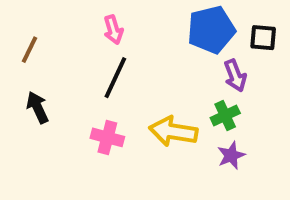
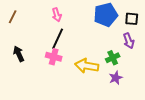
brown line: (30, 50) -> (13, 17), moved
purple arrow: (235, 76) -> (129, 41), moved
pink cross: (107, 137) -> (54, 57), moved

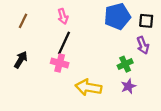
brown line: (13, 17) -> (23, 21), moved
black arrow: (19, 54) -> (21, 60), turned 56
yellow arrow: (87, 66) -> (88, 87), moved

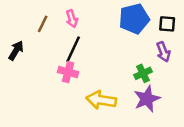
brown line: (23, 21) -> (43, 24), moved
black arrow: (21, 60) -> (16, 50), moved
purple star: (128, 86) -> (147, 99), size x1.5

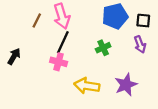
pink arrow: (72, 19) -> (62, 16), size x1.6
black arrow: (16, 50) -> (14, 56), moved
green cross: (143, 73) -> (103, 48), moved

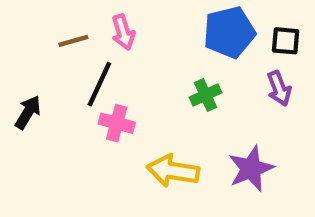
pink arrow: (62, 16) -> (123, 32), size x0.7
brown line: (37, 21) -> (73, 41), turned 48
black line: (63, 42) -> (99, 84), moved

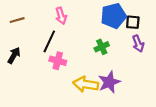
brown line: (73, 41) -> (17, 20), moved
black square: (286, 41) -> (133, 22), moved
purple star: (251, 169) -> (109, 82), moved

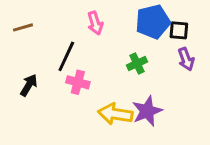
pink arrow: (61, 16) -> (95, 23), moved
black arrow: (14, 55) -> (29, 85), moved

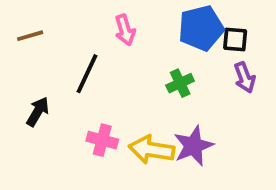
pink cross: (78, 82) -> (102, 140), moved

